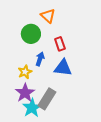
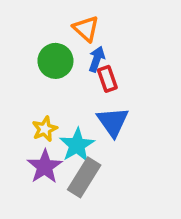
blue arrow: (40, 59) -> (97, 59), moved
blue triangle: (63, 68) -> (113, 122), turned 48
cyan star: (32, 108) -> (77, 145), moved

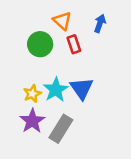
blue arrow: (97, 59) -> (100, 23), moved
red rectangle: (107, 79) -> (74, 44), moved
cyan star: (77, 145) -> (56, 90), moved

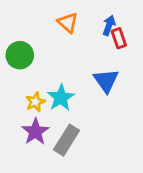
green circle: (40, 44) -> (20, 55), moved
red rectangle: (74, 44) -> (119, 38), moved
blue triangle: (82, 88) -> (106, 81), moved

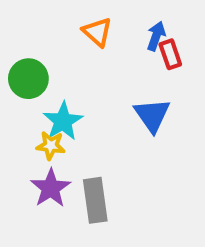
cyan star: (61, 98) -> (63, 121), moved
yellow star: (35, 102) -> (51, 146), turned 30
gray rectangle: (66, 140) -> (95, 200), turned -40

